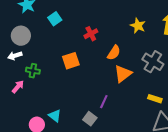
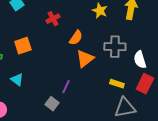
orange square: (71, 61) -> (23, 46), moved
gray cross: (153, 62) -> (115, 47), turned -30
cyan triangle: (55, 116) -> (17, 80), moved

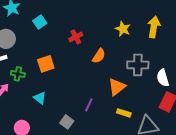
orange triangle: (85, 59) -> (117, 87), moved
yellow rectangle: (117, 84) -> (124, 113), moved
gray square: (52, 104) -> (67, 122), moved

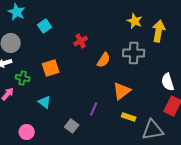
yellow star: (123, 29) -> (135, 21), moved
gray cross: (138, 65) -> (134, 53), moved

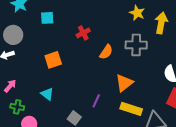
cyan square: (45, 26) -> (47, 18), turned 32
green cross: (23, 78) -> (17, 107), moved
yellow rectangle: (129, 117) -> (131, 109), size x1.5

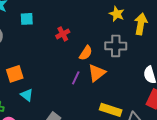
orange square: (53, 60) -> (15, 74), moved
orange triangle: (124, 83) -> (97, 73), moved
purple line: (96, 101) -> (76, 78), moved

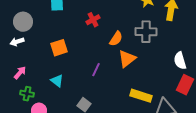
orange square: (15, 74) -> (59, 48), moved
purple line: (76, 78) -> (96, 70), moved

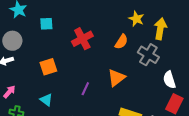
red cross: (93, 20) -> (82, 39), size x1.5
gray cross: (146, 32) -> (148, 55), moved, turned 30
orange semicircle: (116, 39) -> (121, 42), moved

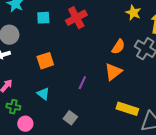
red cross: (82, 39) -> (76, 18), moved
orange semicircle: (121, 42) -> (118, 47), moved

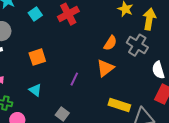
cyan square: (43, 18) -> (35, 14), turned -32

